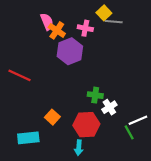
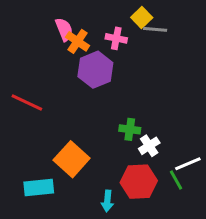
orange square: (52, 117) -> (72, 159), size x1.6
red hexagon: (86, 125) -> (139, 182), moved

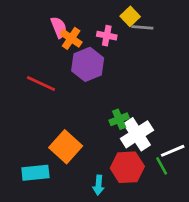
red line: (27, 103) -> (41, 84), moved
green cross: (130, 129) -> (119, 119), turned -30
white cross: (149, 146) -> (137, 134), size x1.6

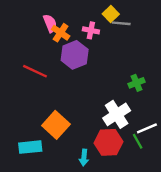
green cross: (119, 119) -> (136, 83), moved

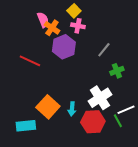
yellow square: (111, 14) -> (74, 11), moved
gray line: (121, 23) -> (104, 50), moved, turned -56
cyan arrow: (84, 158) -> (72, 109), moved

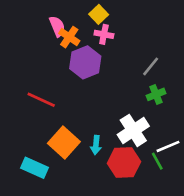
gray line: (104, 50) -> (151, 66), moved
red line: (30, 61) -> (41, 100), moved
cyan rectangle: (26, 126) -> (35, 168), turned 30

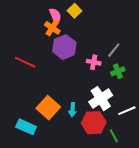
pink semicircle: (57, 26) -> (55, 16), moved
pink cross: (104, 34) -> (94, 62), moved
red line: (41, 100) -> (25, 62), moved
green line: (157, 161) -> (114, 136), moved

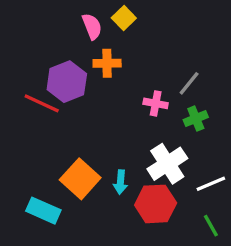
orange cross: (52, 28) -> (107, 63), moved, turned -35
purple hexagon: (64, 47) -> (67, 82), moved
green line: (114, 136) -> (211, 226), moved

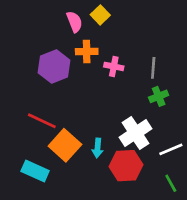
gray line: (189, 83) -> (153, 68), turned -35
red line: (42, 103) -> (42, 121), moved
pink cross: (156, 103) -> (114, 66), moved

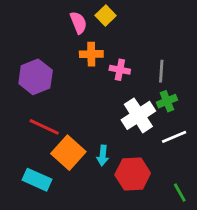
purple hexagon: (54, 66) -> (36, 77), moved
white cross: (136, 133) -> (138, 115), moved
white line: (171, 149) -> (174, 137), moved

